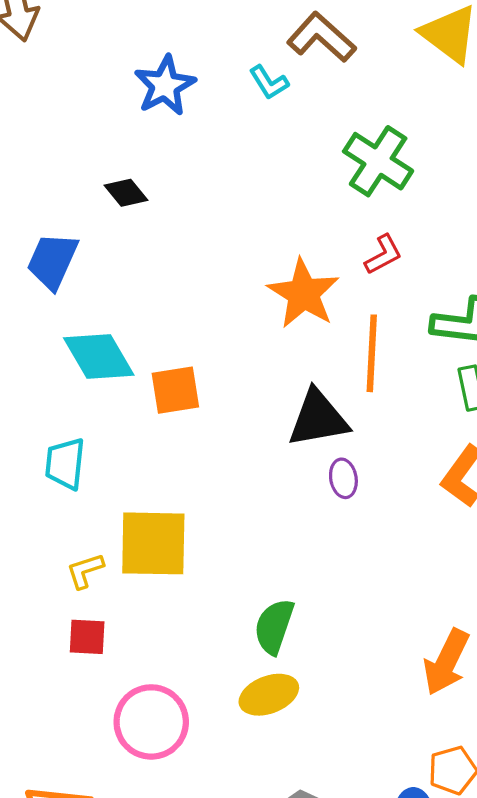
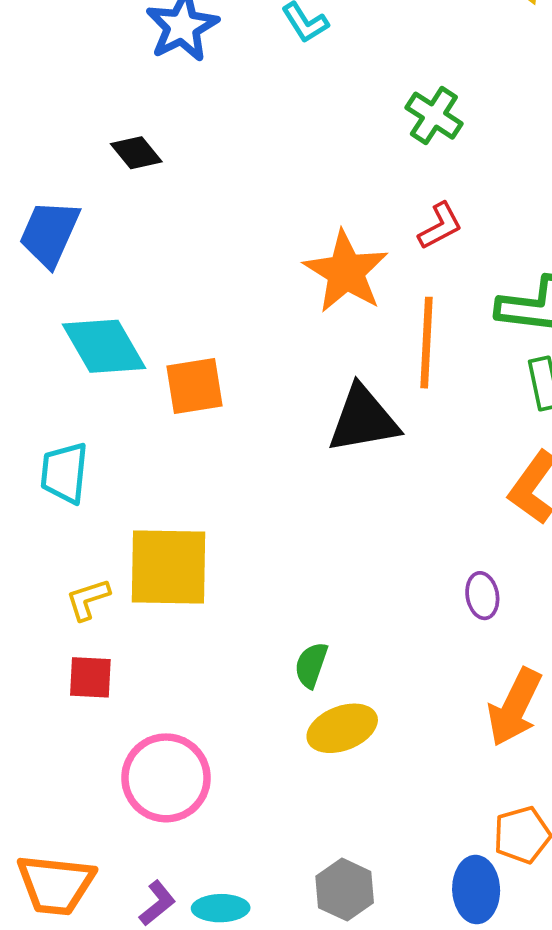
green cross: (378, 161) -> (434, 116), size x0.7
purple ellipse: (343, 478) -> (482, 596), moved
green semicircle: (274, 626) -> (311, 665), size x0.7
yellow ellipse: (269, 695) -> (342, 728), moved

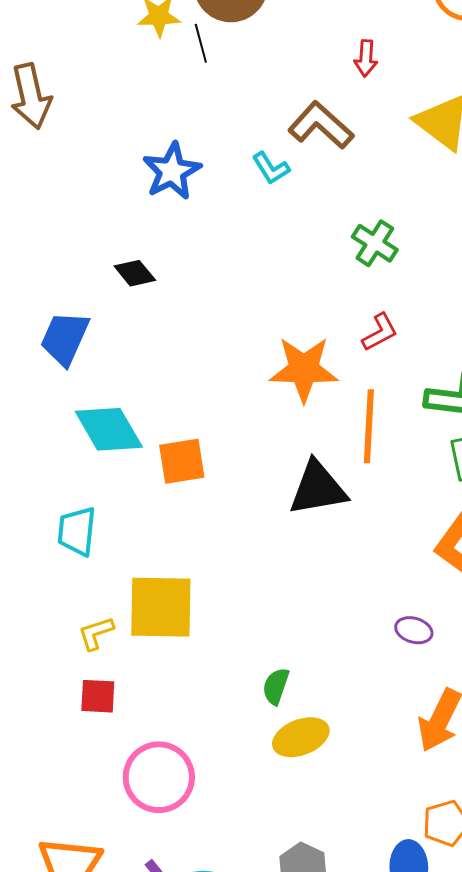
orange star: (346, 272) -> (304, 369), turned -30
purple ellipse: (482, 596) -> (414, 630), turned -63

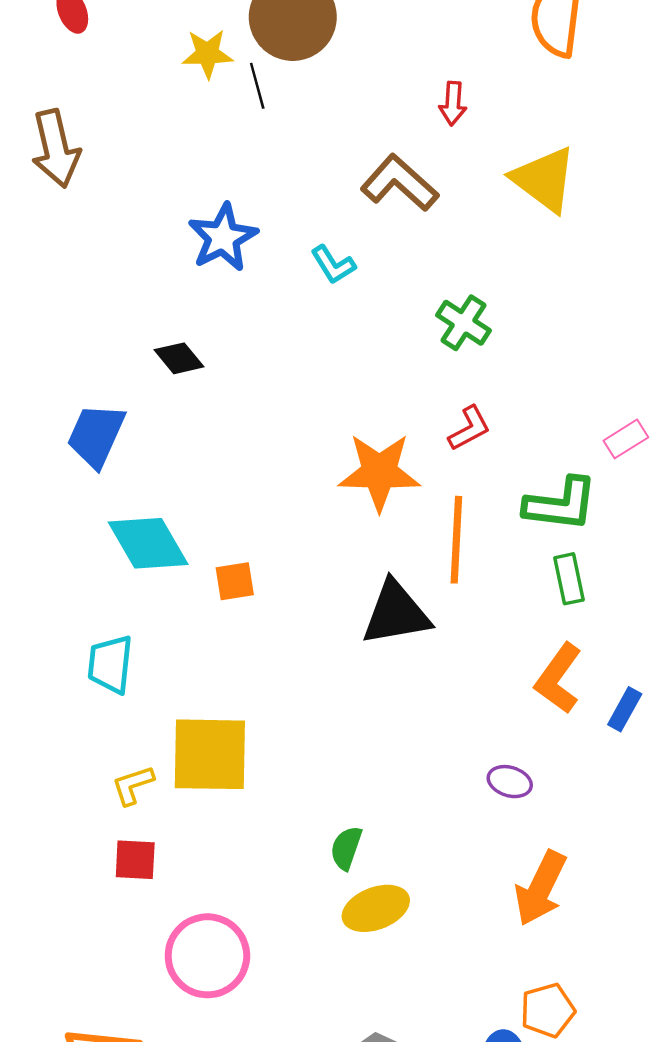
cyan L-shape: (271, 168) -> (333, 265), moved
orange square: (182, 461) -> (235, 581), size x0.7

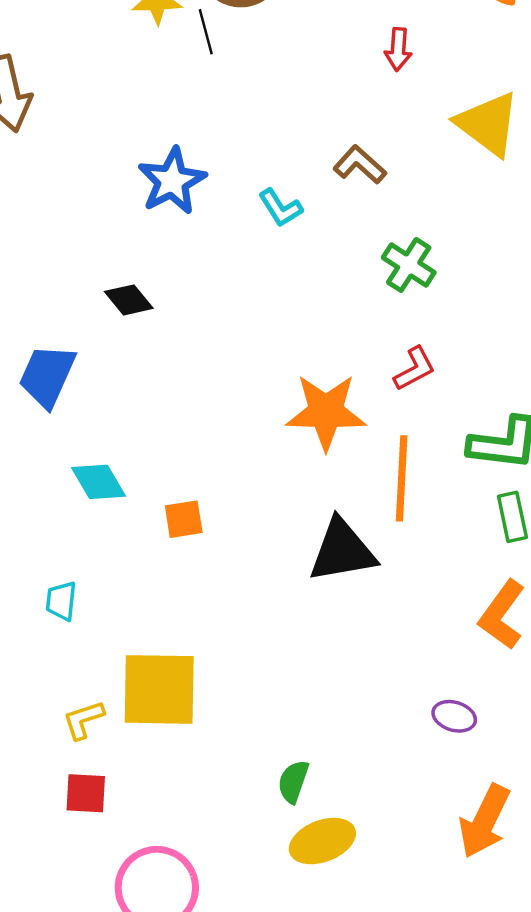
brown L-shape: (399, 183) -> (360, 165), moved, size x0.7
cyan diamond: (148, 543) -> (99, 482), size x0.7
cyan trapezoid: (110, 664) -> (61, 601), size x0.7

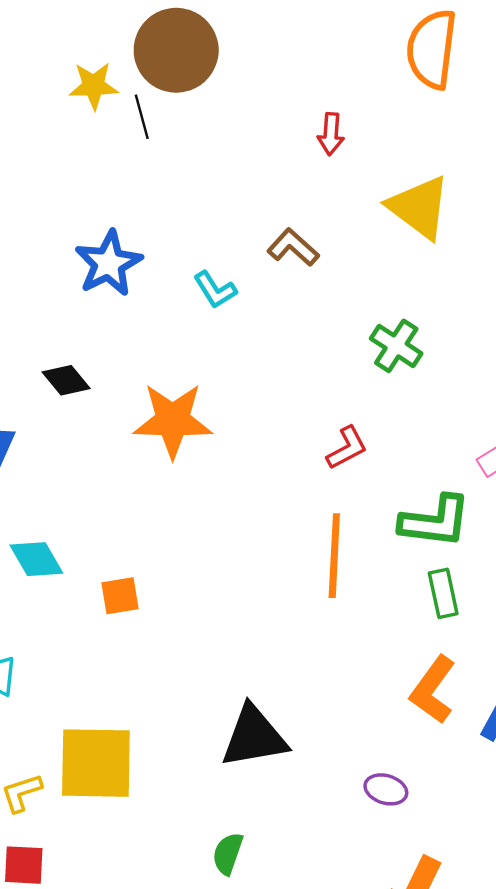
green cross: (409, 265) -> (396, 346), moved
orange star: (326, 412) -> (173, 420), moved
black triangle: (342, 551) -> (254, 737), moved

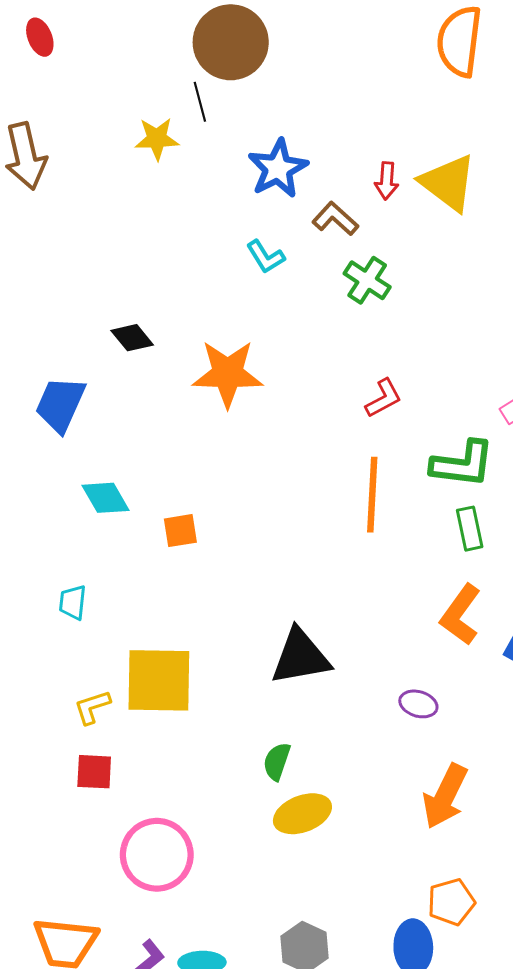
yellow star: (94, 86) -> (157, 139), moved
red arrow: (331, 134) -> (387, 181), moved
blue star: (109, 263) -> (278, 168), moved
green cross: (396, 346) -> (367, 280), moved

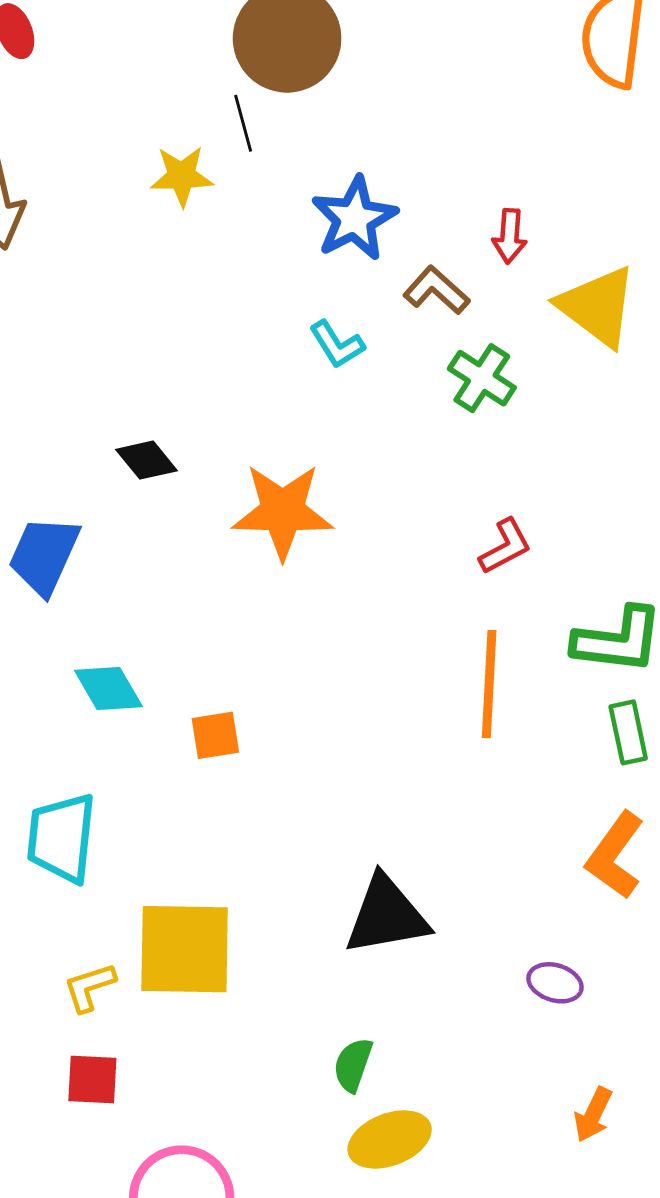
yellow triangle: (448, 183) -> (597, 306), moved
cyan trapezoid: (73, 602) -> (62, 838), size x1.8
orange arrow: (445, 796) -> (593, 1115), size x0.6

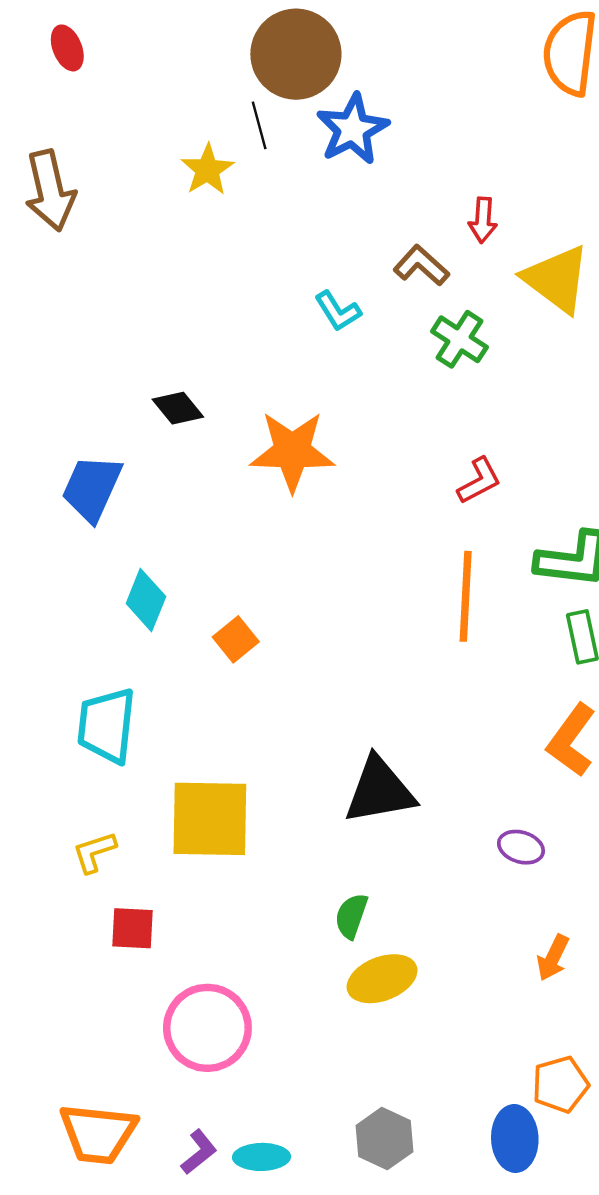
yellow star: (182, 176) -> (207, 170), turned -30
blue star: (354, 218) -> (353, 129), moved
cyan diamond: (108, 689) -> (146, 600), turned 52
orange square: (215, 735) -> (236, 639), turned -30
yellow L-shape: (89, 987) -> (94, 852), moved

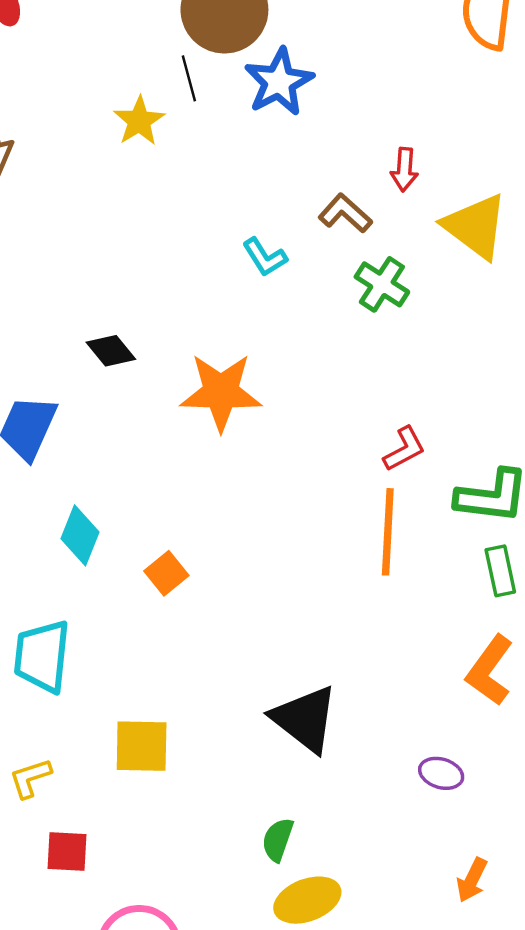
red L-shape: (479, 481) -> (404, 449), moved
black triangle: (380, 791) -> (305, 719), turned 48
yellow square: (210, 819) -> (142, 746), size x0.7

